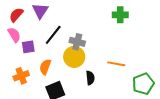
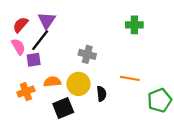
black line: (53, 35) -> (40, 40), moved
yellow circle: (74, 57) -> (79, 84), moved
orange semicircle: (45, 67) -> (52, 82), turned 63

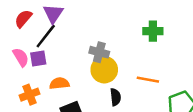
green cross: (134, 25) -> (153, 31), moved
pink semicircle: (18, 47) -> (21, 57), moved
yellow circle: (79, 84) -> (104, 70), moved

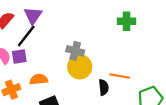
green cross: (153, 31) -> (126, 21), moved
black semicircle: (115, 97) -> (104, 87), moved

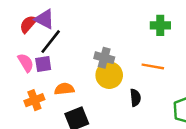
purple triangle: (33, 16) -> (44, 19), moved, turned -36
orange line: (120, 76) -> (153, 66), moved

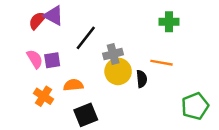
black line: (51, 42) -> (86, 38), moved
gray cross: (104, 58) -> (113, 54), turned -30
black semicircle: (135, 98) -> (142, 79), moved
orange cross: (34, 100) -> (43, 96), turned -36

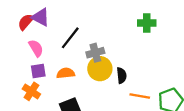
pink semicircle: (35, 59) -> (36, 48), moved
purple square: (52, 60) -> (38, 71), moved
orange line: (162, 63) -> (140, 96), moved
orange semicircle: (73, 85) -> (66, 73), moved

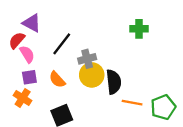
red semicircle: (26, 22) -> (17, 40), moved
orange semicircle: (66, 73) -> (57, 80), turned -126
black semicircle: (122, 75) -> (114, 82), size x1.5

